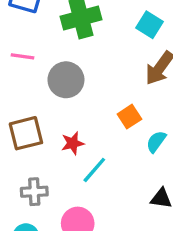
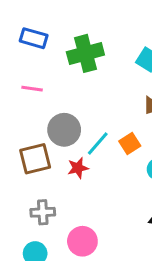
gray circle: (66, 80) -> (64, 130), moved
cyan line: (94, 170) -> (98, 144), moved

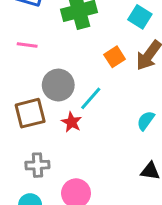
orange square: (130, 144) -> (115, 57), moved
red star: (78, 168) -> (72, 122), turned -30

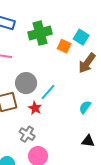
orange square: (115, 57) -> (64, 46), moved, turned -32
gray cross: (37, 165) -> (27, 134), moved, turned 35

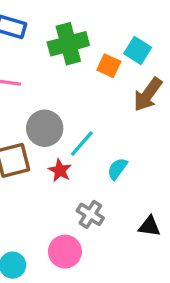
cyan semicircle: (85, 107) -> (117, 169), moved
gray cross: (27, 134) -> (90, 214), moved

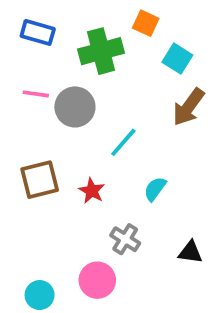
orange square: (109, 66) -> (146, 23), moved
gray circle: (45, 128) -> (75, 107), moved
cyan line: (82, 143) -> (123, 142), moved

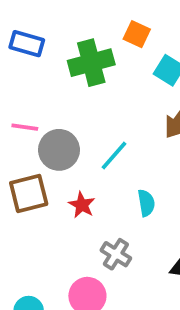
pink line: (36, 94) -> (25, 127), moved
gray circle: (75, 107) -> (59, 150), moved
cyan semicircle: (155, 189) -> (146, 203), turned 135

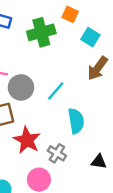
cyan semicircle: (146, 203) -> (76, 121), size x1.5
red star: (82, 205) -> (27, 140), moved, size x1.6

